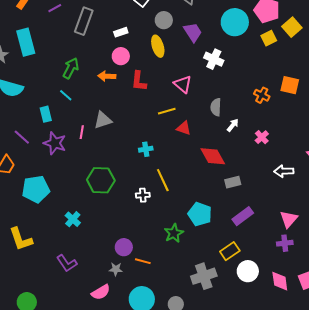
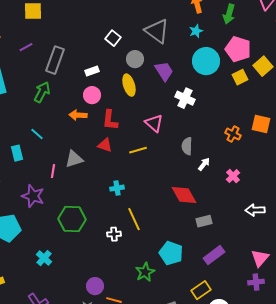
green arrow: (71, 68) -> (42, 92), moved
red triangle: (184, 128) -> (105, 145), moved
purple star: (55, 143) -> (33, 196), moved

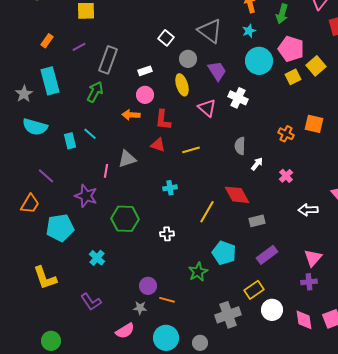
pink triangle: (154, 123) -> (207, 108), moved
cyan rectangle: (17, 153) -> (70, 141), moved
yellow line: (134, 219) -> (207, 212), moved, turned 55

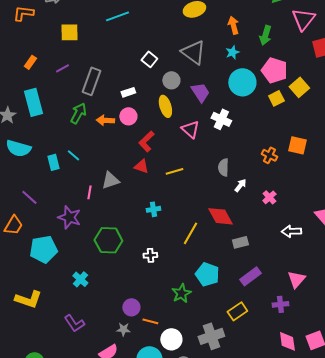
orange arrow: (131, 115) -> (105, 120), moved
red L-shape: (163, 120) -> (146, 141), turned 40
yellow L-shape: (45, 278) -> (28, 299), turned -52
purple cross: (309, 282) -> (280, 304), moved
white circle: (272, 310) -> (171, 339), moved

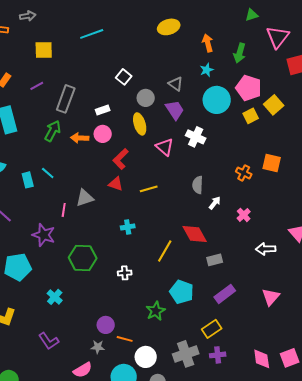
gray triangle: (193, 52) -> (176, 84), moved, size x0.6
purple cross: (280, 304) -> (218, 355), moved

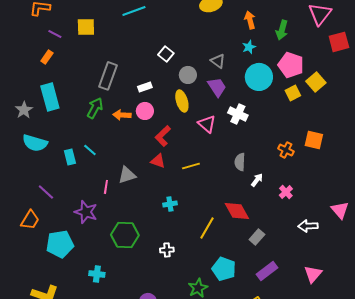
purple line: (37, 86) -> (55, 34), moved, turned 56
gray rectangle: (215, 260) -> (257, 237), turned -35
cyan cross: (55, 297) -> (97, 274), turned -35

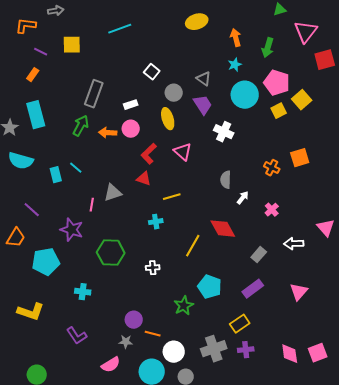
pink triangle: (207, 124) -> (183, 152), moved
orange square: (314, 140) -> (300, 158), turned -30
yellow line: (191, 166) -> (172, 197), moved
gray rectangle: (257, 237) -> (259, 255), moved

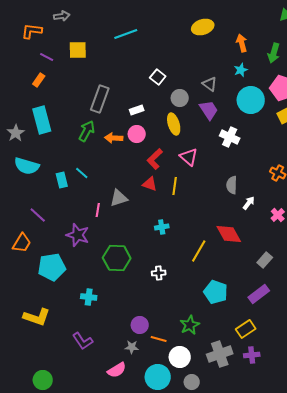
yellow line: (172, 197) -> (175, 186), moved, turned -66
green star: (184, 306) -> (190, 325), moved

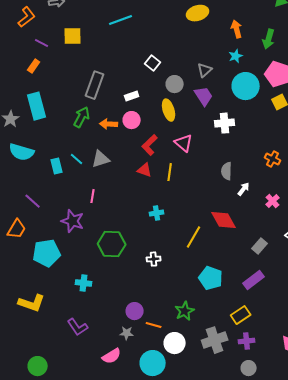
orange L-shape: (32, 31) -> (27, 17), turned 135
gray triangle: (210, 84) -> (205, 70), turned 42
white cross: (230, 137) -> (225, 123), turned -30
gray triangle: (119, 198) -> (101, 159), moved
gray circle: (192, 382) -> (249, 368), moved

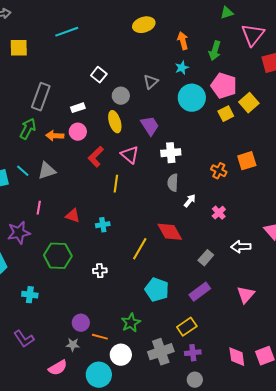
purple trapezoid: (204, 96) -> (150, 126), moved
white cross: (225, 123) -> (171, 153), moved
red triangle: (145, 170) -> (73, 216), moved
purple star: (73, 221) -> (19, 233), turned -30

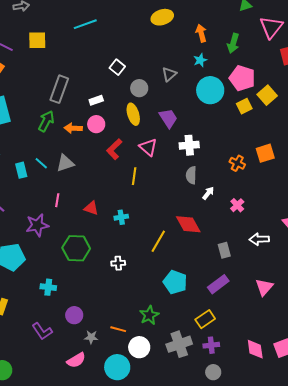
gray rectangle: (206, 258) -> (224, 250), turned -56
purple circle: (81, 323) -> (74, 315), moved

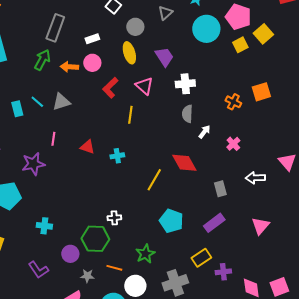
green hexagon: (76, 248) -> (95, 239), moved
white cross: (118, 263) -> (114, 218), moved
purple cross: (211, 345) -> (223, 272), moved

